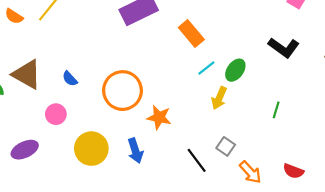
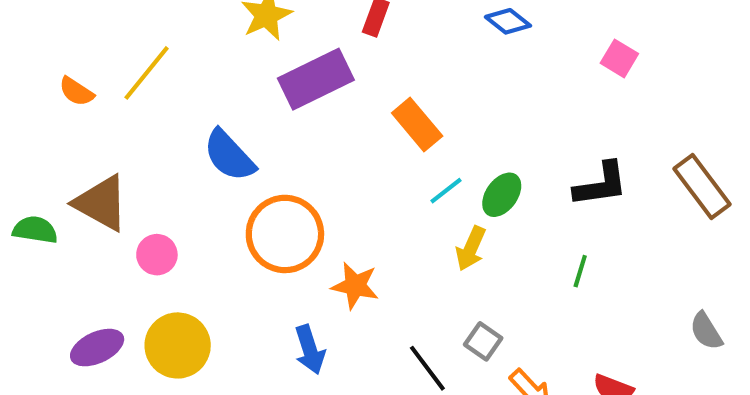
black L-shape: (284, 48) -> (601, 184), moved, turned -44
blue semicircle: (70, 79) -> (229, 156), moved, size x1.8
pink circle: (56, 114) -> (157, 255), moved
yellow circle: (91, 149) -> (178, 345), moved

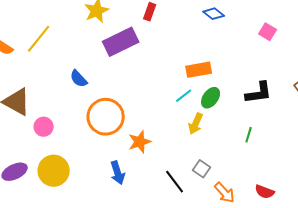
orange rectangle: (417, 125) -> (199, 70), moved, turned -60
blue semicircle: (229, 156) -> (79, 79), size x0.7
orange star: (355, 286) -> (140, 142), turned -30

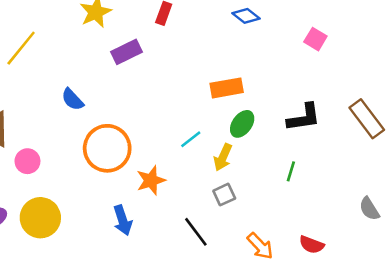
purple rectangle: (121, 42) -> (126, 52), size x0.7
cyan line: (184, 96) -> (191, 139), moved
gray square: (202, 169) -> (224, 195), moved, turned 30

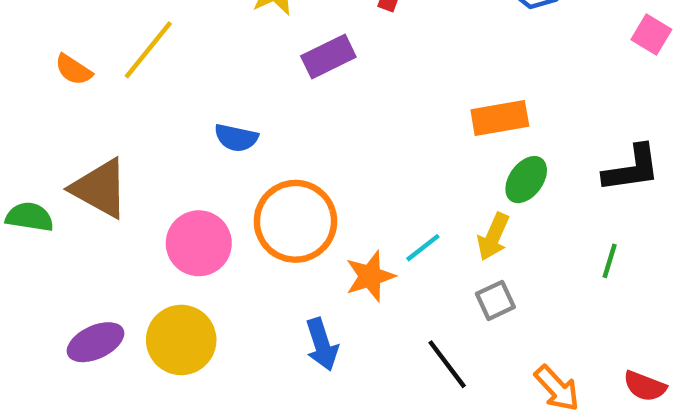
blue semicircle: (72, 99) -> (236, 138), turned -35
cyan line: (191, 139) -> (423, 248), moved
pink circle: (27, 161) -> (199, 243), moved, size x1.5

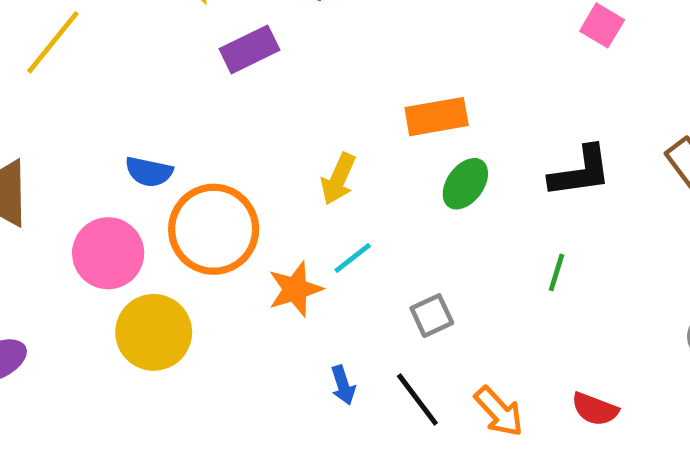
blue semicircle: (236, 138) -> (149, 172), moved
yellow arrow: (493, 237) -> (338, 179), moved
yellow circle: (181, 340) -> (154, 332), moved
blue arrow: (322, 344) -> (343, 385), moved, size x0.7
black line: (447, 364) -> (417, 400), moved

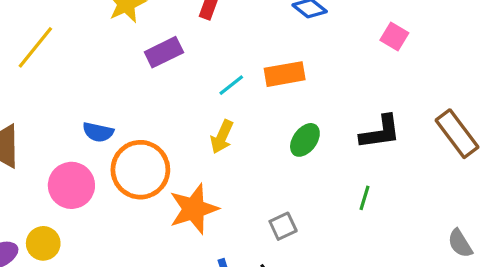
orange rectangle: (437, 117) -> (285, 74), moved
cyan line: (353, 258) -> (231, 85), moved
orange star: (295, 289) -> (194, 209), size x1.4
yellow circle: (154, 332) -> (43, 243), moved, size x0.7

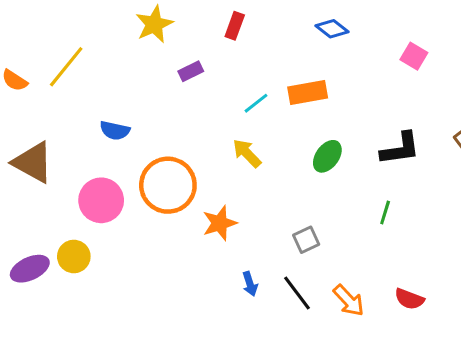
purple rectangle: (164, 52) -> (191, 71), size x0.7
blue semicircle: (98, 132) -> (115, 130), moved
yellow arrow: (222, 137) -> (247, 153), turned 112
orange star: (194, 209) -> (220, 223), size x0.7

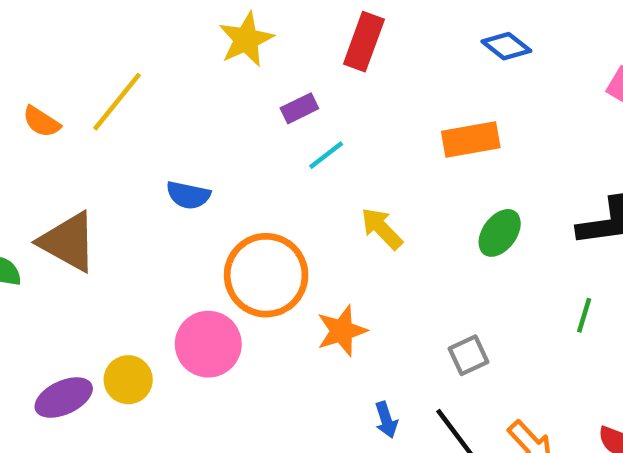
red rectangle: (235, 26) -> (364, 42), size x1.4
cyan line: (256, 103) -> (326, 155), moved
pink circle: (101, 200) -> (208, 344), moved

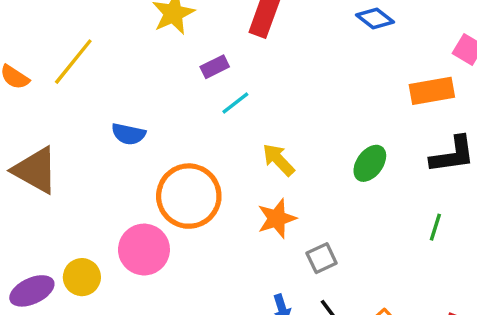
orange rectangle: (471, 140) -> (432, 91), moved
orange star: (342, 331) -> (277, 218), moved
gray square: (468, 355) -> (322, 258), moved

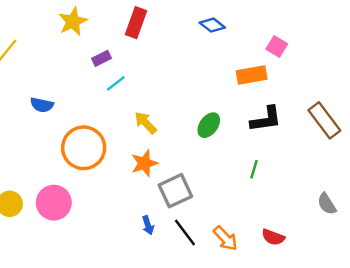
pink circle: (144, 250) -> (54, 203), moved
gray square: (322, 258) -> (175, 191), size x1.6

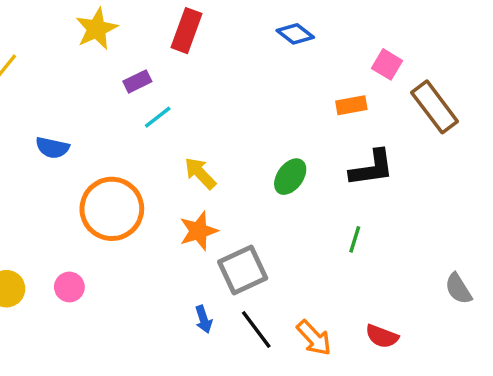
orange rectangle: (252, 75) -> (351, 105), size x0.7
brown rectangle: (324, 120) -> (435, 107), moved
pink circle: (54, 203) -> (69, 287), size x0.6

